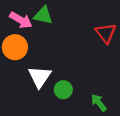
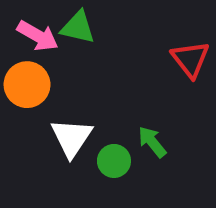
green arrow: (99, 103) -> (152, 142), moved

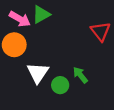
green triangle: (78, 27) -> (41, 14), turned -42

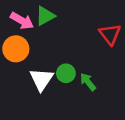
green circle: (60, 85) -> (66, 73), moved

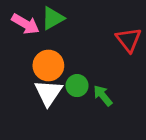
orange circle: (16, 49) -> (48, 66), moved

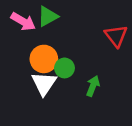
green circle: (77, 86) -> (64, 68), moved
green arrow: (103, 96) -> (93, 86), turned 60

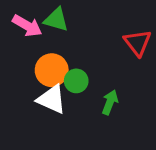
green triangle: (48, 16) -> (56, 20), turned 45
white triangle: (44, 83) -> (52, 99), turned -40

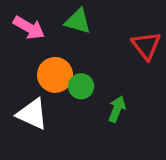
green triangle: (56, 20) -> (78, 21), moved
white triangle: (52, 99) -> (32, 114), moved

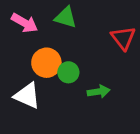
green arrow: (117, 109) -> (99, 92), turned 60

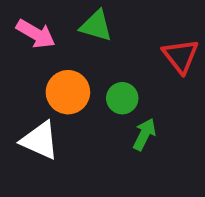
green circle: (68, 72) -> (122, 98), moved
green arrow: (99, 92) -> (144, 134), turned -55

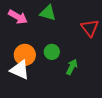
orange circle: (68, 92) -> (25, 55), moved
green circle: (122, 98) -> (52, 52), moved

